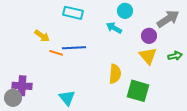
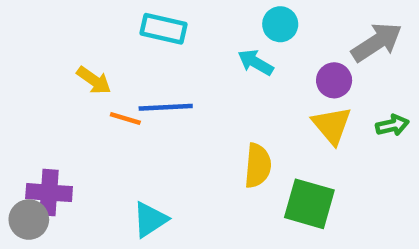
cyan triangle: (67, 98) -> (150, 220), turned 36

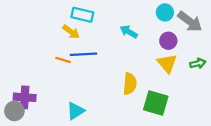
cyan circle: (280, 24) -> (165, 12), moved
gray arrow: (377, 42) -> (190, 22), turned 70
yellow arrow: (94, 80) -> (71, 32), moved

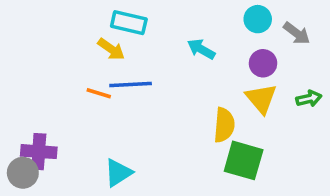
gray arrow: (190, 22) -> (297, 33), size x0.7
yellow semicircle: (130, 84) -> (224, 125), moved

